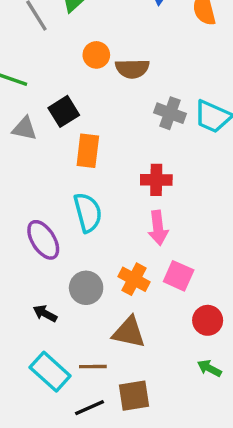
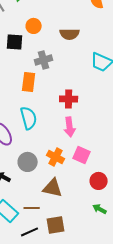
brown semicircle: (132, 69) -> (70, 34), moved
black square: (64, 111) -> (15, 42), moved, turned 36
gray cross: (170, 113) -> (44, 60), moved, turned -36

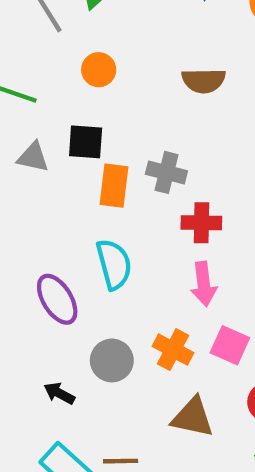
orange circle: (34, 26) -> (99, 70), moved
black square: (15, 42) -> (86, 142), moved
gray cross: (44, 60) -> (166, 172), moved, turned 30
brown triangle: (53, 188) -> (193, 417), moved

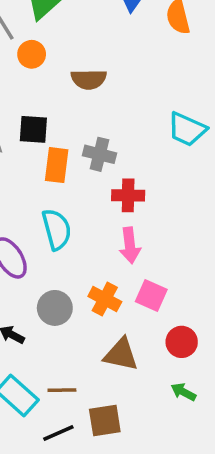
orange circle: (99, 70) -> (32, 54), moved
brown semicircle: (204, 81) -> (89, 79), moved

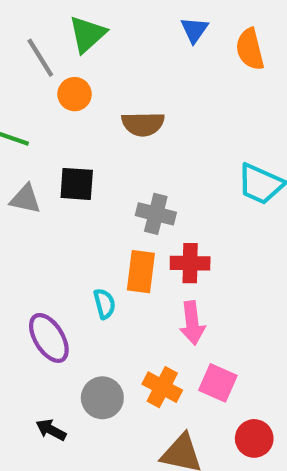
orange rectangle: (57, 165) -> (141, 272), moved
cyan semicircle: (57, 229) -> (104, 304), size x0.6

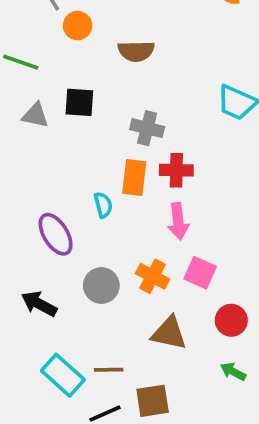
black arrow: (51, 430) -> (39, 304), moved, size x1.4

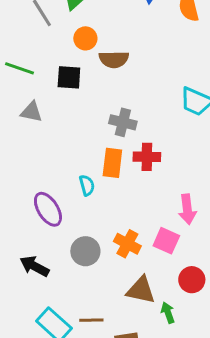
orange circle: (78, 26) -> (85, 38), moved
black square: (79, 102) -> (69, 77), moved
pink arrow: (178, 221) -> (187, 209), moved
green arrow: (233, 372) -> (168, 313), moved, turned 42

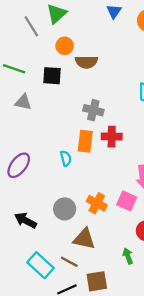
purple ellipse: (48, 209) -> (19, 165), moved, turned 70
brown triangle: (141, 290) -> (84, 239), moved
brown line: (91, 320) -> (69, 262), turned 30

